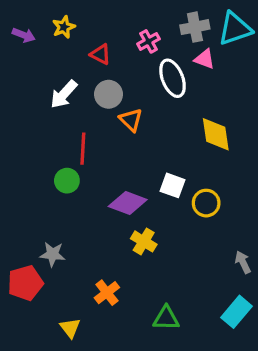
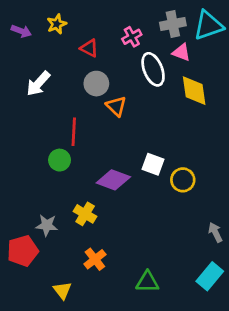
white arrow: (64, 94) -> (38, 84), moved
yellow diamond: (216, 134) -> (194, 91), moved
yellow cross: (144, 241) -> (85, 214), moved

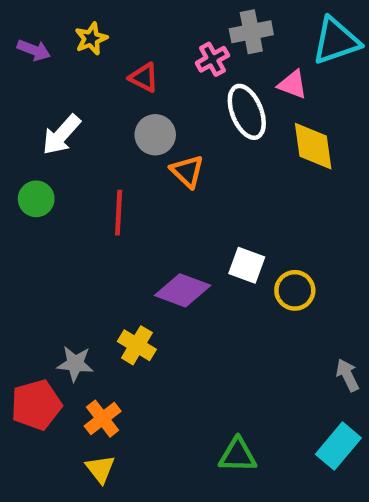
gray cross: (173, 24) -> (251, 32), moved
green circle: (60, 160) -> (36, 199), moved
orange cross: (95, 259) -> (103, 419), moved

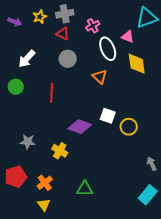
gray cross: (251, 32) -> (65, 14), moved
orange triangle: (187, 171) -> (100, 77), moved
gray star: (75, 364) -> (28, 142), moved
green triangle: (238, 455) -> (85, 189), moved

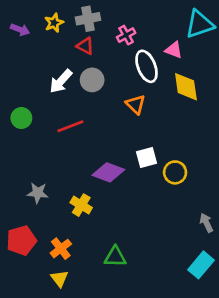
white arrow: (27, 59) -> (61, 81), moved
red line: (52, 93) -> (70, 126), turned 66
white square: (108, 116) -> (146, 157), turned -35

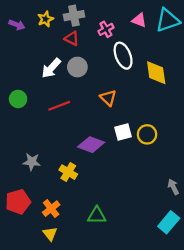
pink triangle: (174, 50) -> (139, 20), moved
orange triangle: (136, 104) -> (108, 98), moved
yellow circle: (175, 172) -> (147, 134), moved

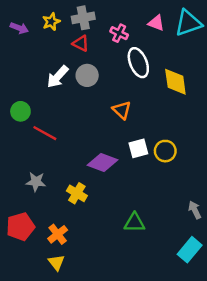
pink cross: (106, 29) -> (119, 33), turned -35
red line: (59, 106) -> (45, 133), moved, turned 50
green triangle: (97, 215) -> (135, 223), moved

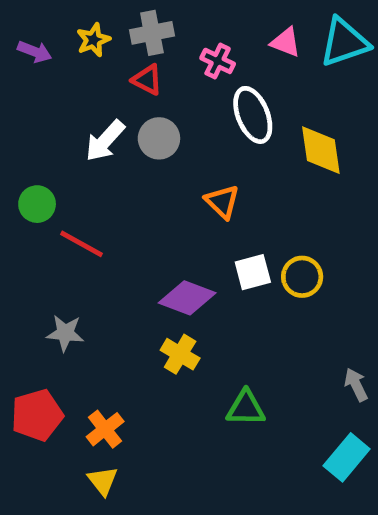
yellow cross: (77, 193) -> (180, 354), moved

